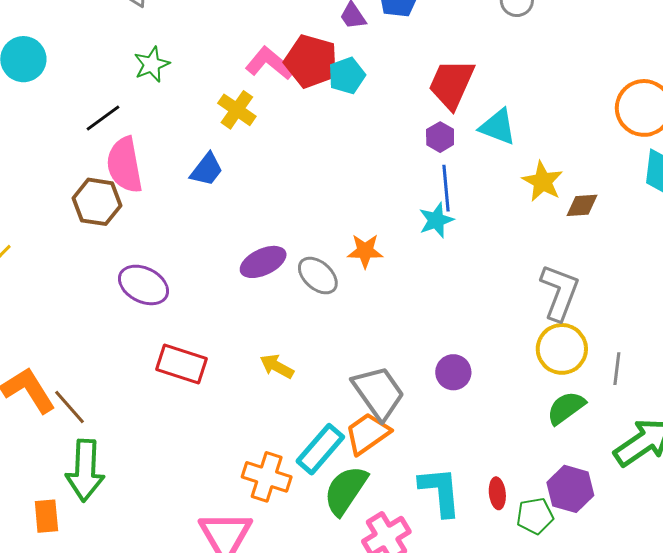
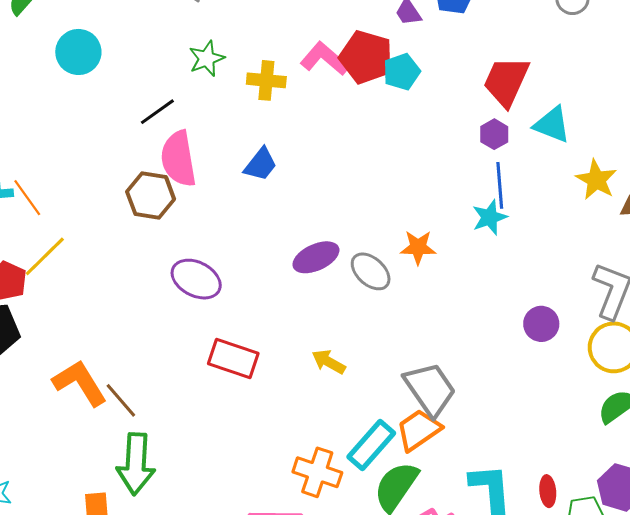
yellow cross: (237, 110) -> (266, 80), moved, turned -30
purple circle: (453, 372) -> (541, 324), moved

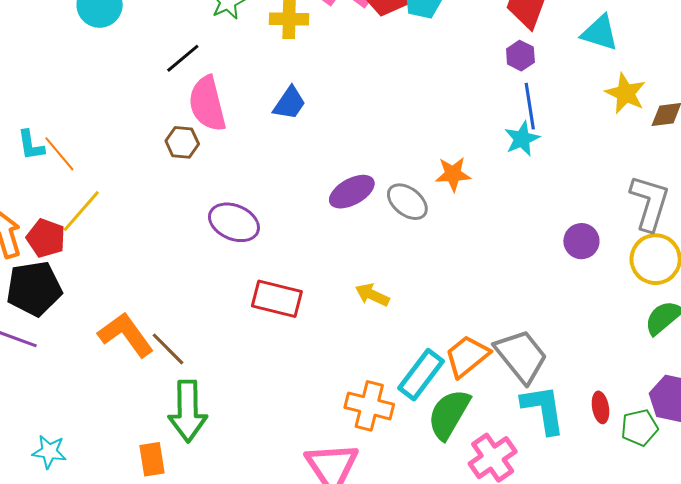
cyan triangle: (552, 125) -> (600, 33), moved
brown hexagon: (151, 195) -> (182, 142), size x0.7
gray trapezoid: (430, 389) -> (521, 356), moved

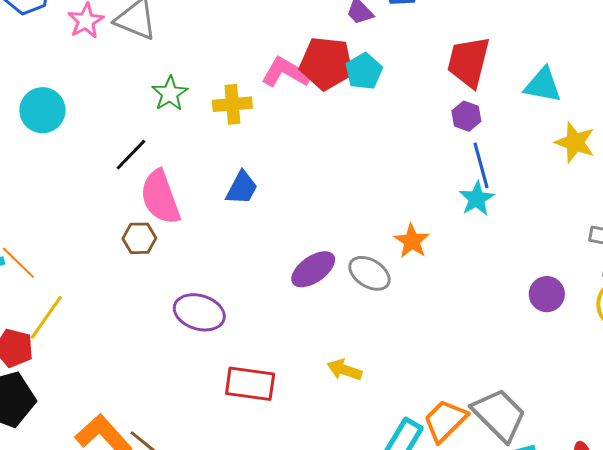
orange star: (453, 174) -> (412, 241), turned -30

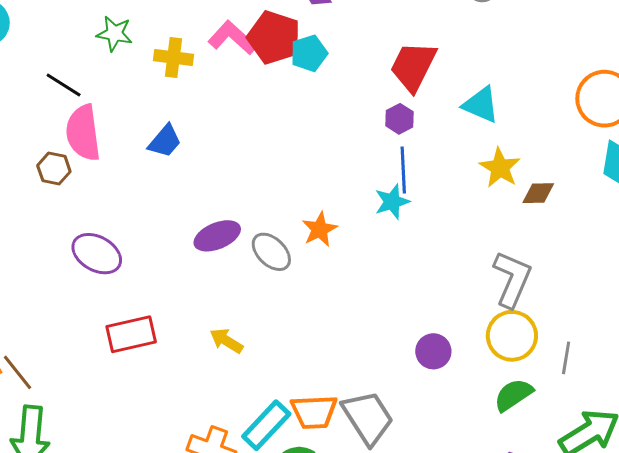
green star: (170, 94) -> (115, 34), turned 30
black line: (131, 155) -> (64, 85), turned 66
purple circle: (547, 294) -> (433, 351), moved
red rectangle: (250, 384) -> (131, 334), turned -33
orange trapezoid: (445, 421) -> (314, 412), turned -150

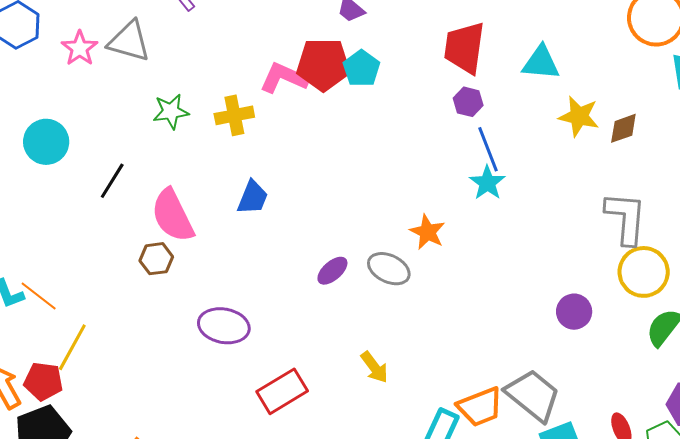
black line: (64, 85) -> (112, 181), moved, turned -72
purple ellipse: (217, 236) -> (332, 271), size x0.7
yellow arrow: (226, 341) -> (374, 367), turned -140

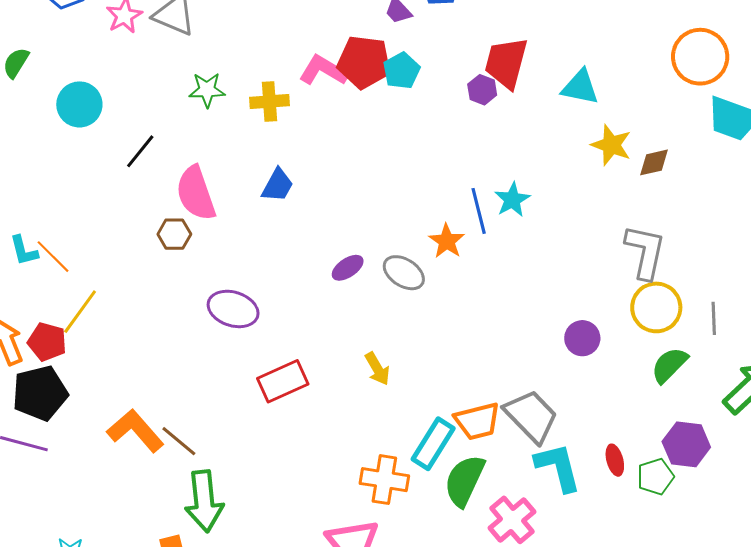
purple hexagon: (468, 102) -> (482, 90), moved
blue line: (488, 149) -> (479, 211), moved

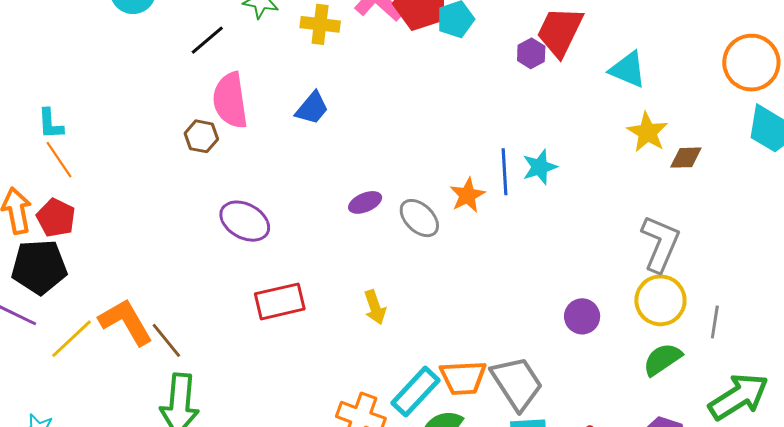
black line: (140, 151) -> (207, 40), moved
orange line: (53, 257) -> (59, 160), moved
yellow line: (80, 312) -> (71, 339), moved

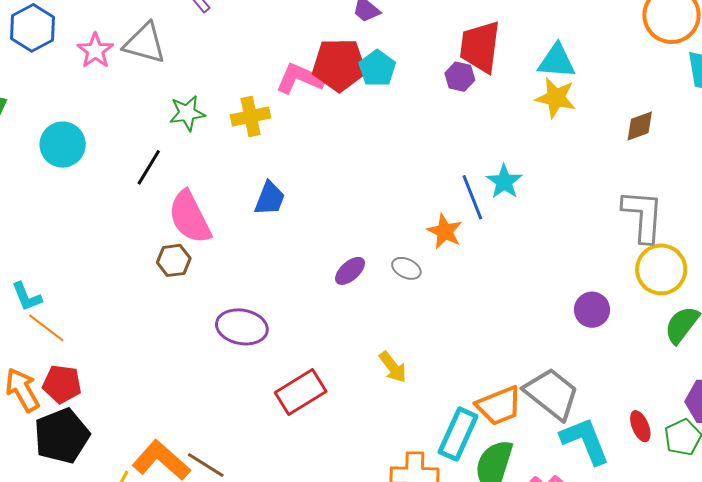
yellow star: (647, 132) -> (556, 98), moved
gray ellipse: (419, 218) -> (406, 268), size x0.7

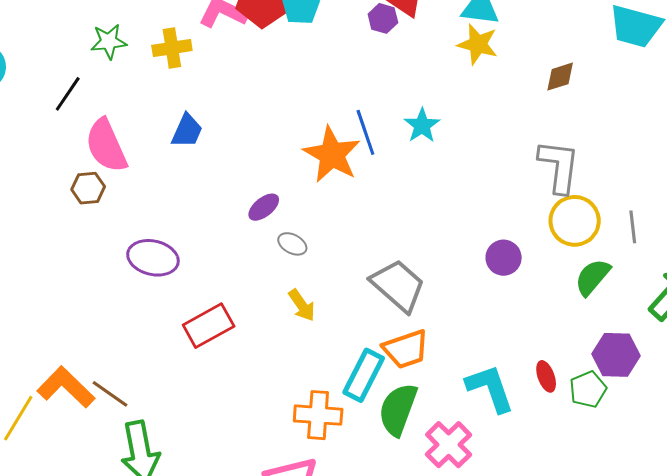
blue line: (472, 197) -> (365, 132), moved
orange star: (445, 231) -> (332, 155), moved, size x1.6
gray ellipse: (406, 268) -> (292, 244), moved
gray trapezoid: (552, 394) -> (398, 286), moved

